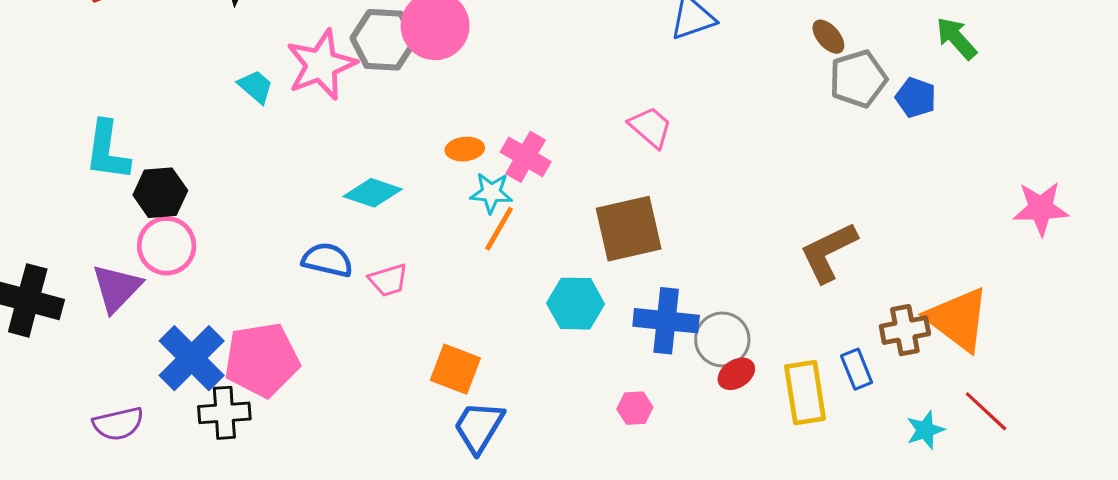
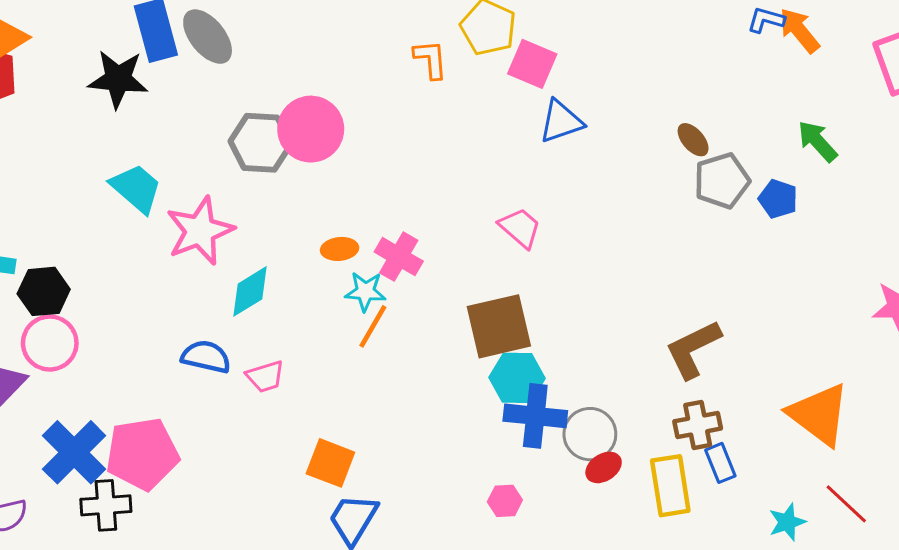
pink star: (321, 65) -> (200, 231), moved
cyan trapezoid: (256, 87) -> (136, 188), size x1.5
cyan diamond: (373, 193) -> (250, 291), turned -50
cyan hexagon: (576, 304) -> (517, 378), moved
brown cross: (905, 330) -> (698, 425), moved

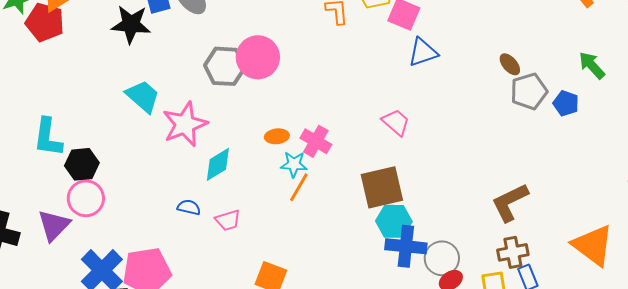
blue semicircle: (206, 357) -> (189, 207), size x0.7

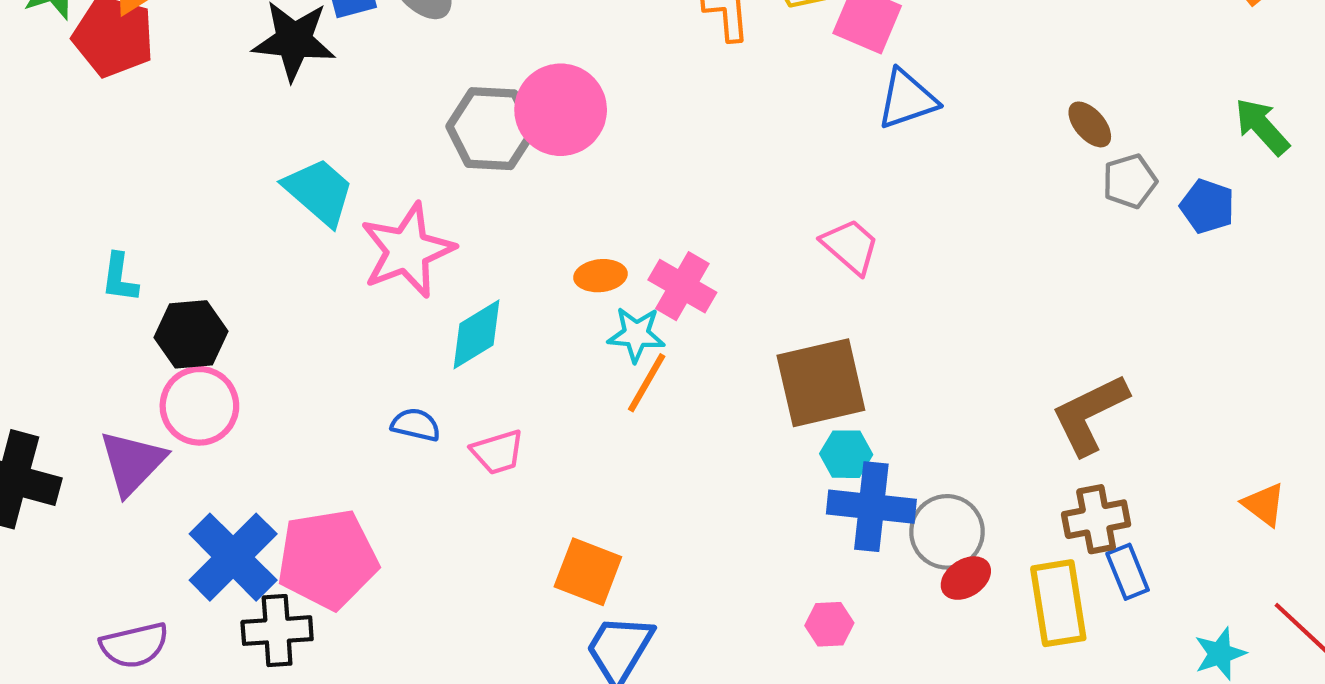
gray pentagon: (529, 91) -> (1130, 181), size x0.7
cyan L-shape: (48, 137) -> (120, 278), size x0.6
cyan hexagon: (394, 221) -> (846, 454), size x0.7
orange triangle: (593, 245) -> (1264, 505), size x0.5

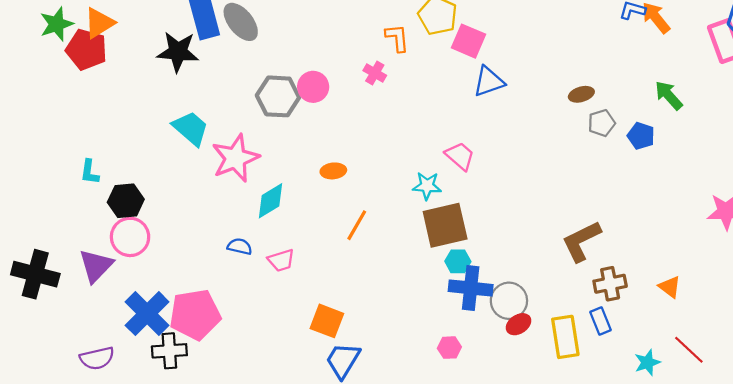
pink circle: (561, 110) -> (313, 87), size x0.7
brown ellipse: (1090, 124) -> (581, 94), turned -65
pink cross: (682, 286) -> (375, 73), moved, size x0.7
cyan star: (636, 334) -> (427, 186), moved
brown cross: (1096, 519) -> (610, 284), moved

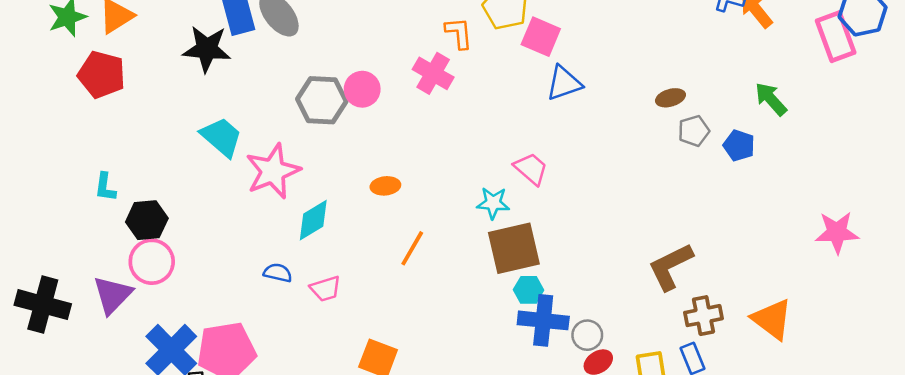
red pentagon: (86, 50) -> (102, 75), moved
pink cross: (375, 73) -> (433, 73), size x1.5
orange triangle: (670, 287) -> (772, 319), size x1.6
gray circle: (509, 301) -> (587, 335), size x0.7

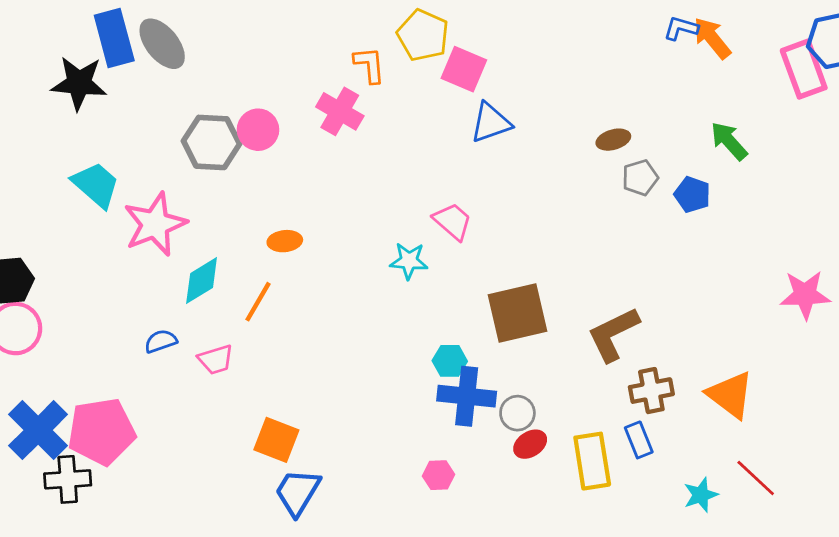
orange line: (412, 248) -> (258, 302), moved
brown square: (514, 248) -> (517, 313), moved
blue semicircle: (278, 273) -> (161, 341), turned -32

